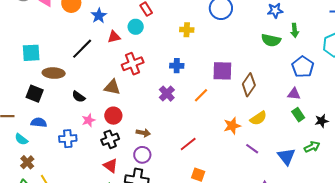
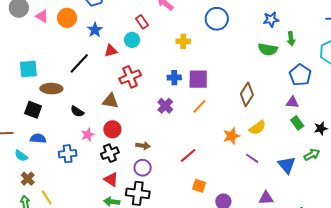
purple square: (222, 71) -> (198, 79), moved

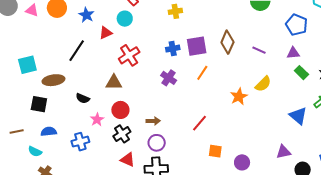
brown diamond: (247, 94) -> (227, 42), moved
purple line: (252, 158) -> (259, 50), moved

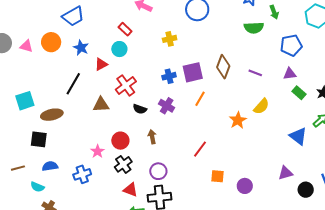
blue pentagon: (296, 25) -> (291, 45), turned -30
brown triangle: (114, 82) -> (101, 105), moved
black semicircle: (83, 98) -> (140, 109), moved
brown arrow: (153, 121) -> (152, 137), moved, turned -96

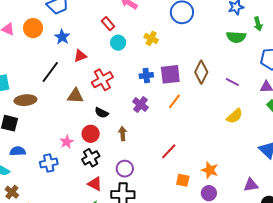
yellow cross: (170, 39) -> (151, 38), turned 32
cyan circle: (119, 49) -> (118, 43), moved
black semicircle: (140, 109) -> (101, 113), moved
orange star: (238, 120) -> (210, 170), moved, turned -30

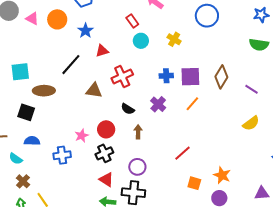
black semicircle: (101, 113) -> (128, 109), moved

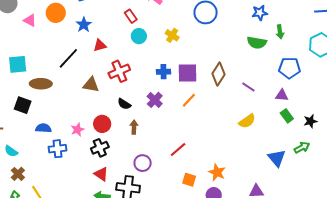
pink triangle: (32, 19) -> (30, 20), moved
blue semicircle: (32, 141) -> (43, 128), moved
purple circle: (137, 167) -> (143, 163), moved

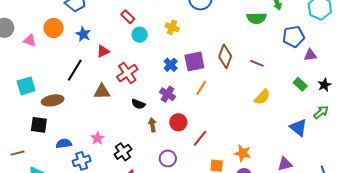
blue cross: (164, 72) -> (171, 65), turned -32
purple triangle: (282, 95) -> (310, 55), moved
red circle: (102, 124) -> (178, 122), moved

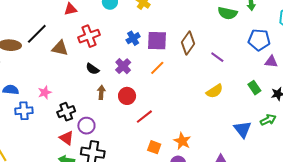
black line: (75, 70) -> (37, 34), moved
purple circle: (168, 158) -> (86, 126), moved

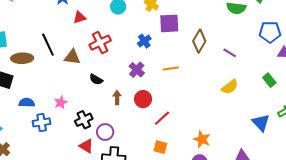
black line: (37, 34) -> (48, 45), turned -65
purple square: (157, 41) -> (169, 23), moved
orange line: (157, 68) -> (171, 69), turned 42
black semicircle: (92, 69) -> (96, 79), moved
orange square: (154, 147) -> (160, 147), moved

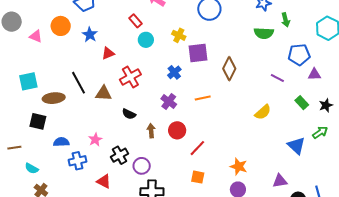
purple line: (230, 53) -> (277, 78), moved
red triangle: (86, 146) -> (104, 181), moved

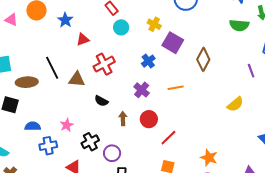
purple square: (198, 53) -> (173, 43), turned 35
purple line: (277, 78) -> (251, 71), turned 40

